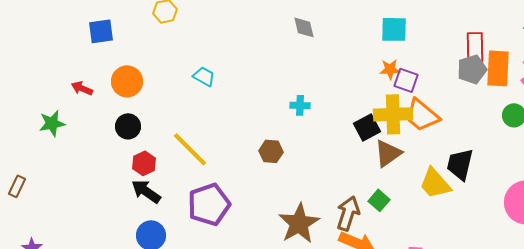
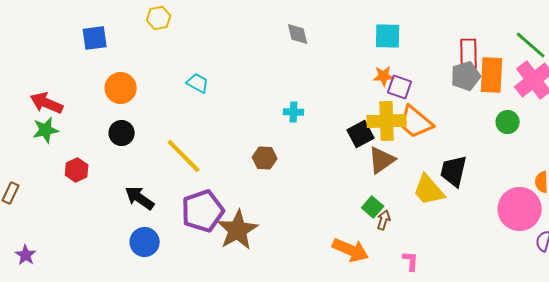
red arrow: (82, 88) -> (47, 103), moved, size x1.5
red hexagon: (144, 163) -> (77, 170), moved
brown arrow: (348, 213) -> (384, 220), moved, size x0.6
brown star: (299, 223) -> (238, 230), moved

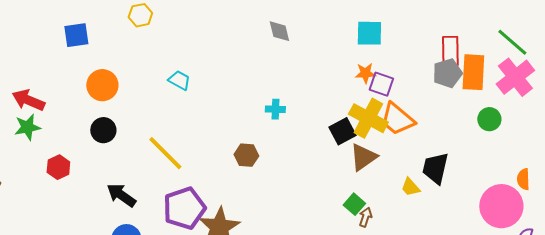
yellow cross: (387, 121) -> (368, 118), turned 30
yellow trapezoid: (429, 190) -> (410, 187), size x0.6

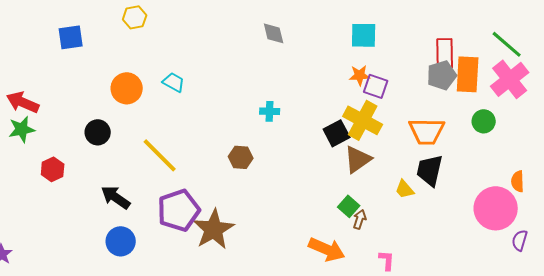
orange circle: (102, 85) -> (127, 88), moved
orange trapezoid: (397, 119) -> (427, 131), moved, turned -39

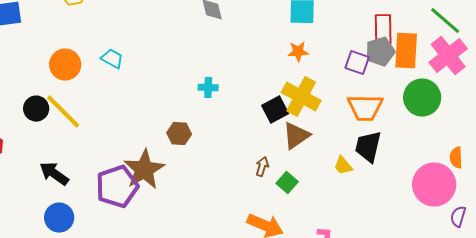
purple square: (376, 86) -> (357, 63), moved
green circle: (484, 121) -> (422, 98), size x1.6
yellow line: (160, 155) -> (63, 112), moved
brown arrow: (360, 219) -> (262, 167), moved
brown star: (214, 229) -> (144, 170), moved

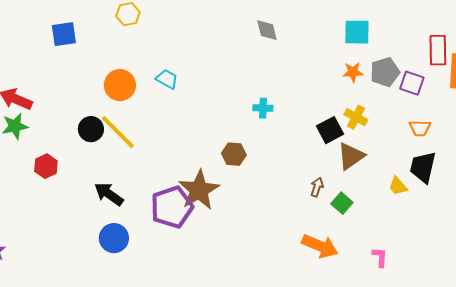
gray pentagon: (380, 52) -> (385, 72), moved
yellow cross: (301, 97) -> (356, 117), size x0.6
orange trapezoid: (365, 108) -> (420, 128), size x0.6

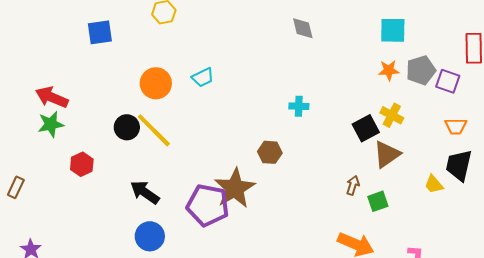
cyan trapezoid: (167, 79) -> (203, 77), turned 125
green square: (342, 203) -> (378, 201), turned 30
purple pentagon: (172, 207) -> (208, 205), turned 30

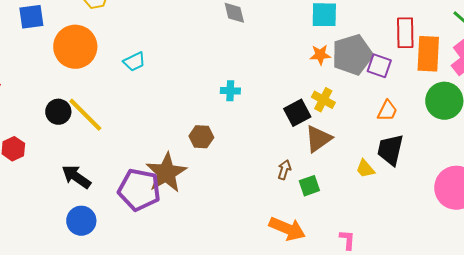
gray pentagon: (421, 70) -> (352, 55), size x1.4
orange circle: (156, 83) -> (75, 47), moved, size x1.4
orange trapezoid: (456, 126) -> (387, 111), turned -65

